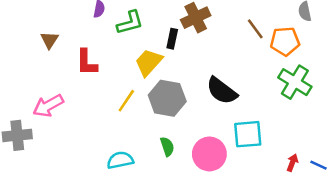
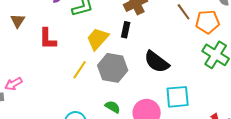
black rectangle: (172, 39) -> (126, 30), moved
pink arrow: (48, 106) -> (14, 84), moved, size x0.7
green semicircle: (167, 147) -> (113, 107), turned -42

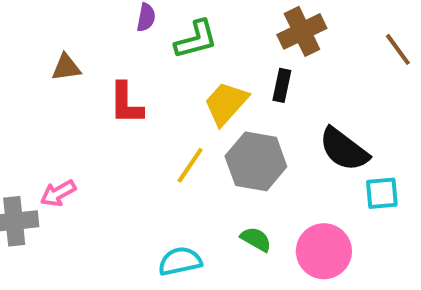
brown triangle: (18, 21) -> (66, 67), turned 49
cyan square: (178, 97) -> (382, 193), moved, size x0.7

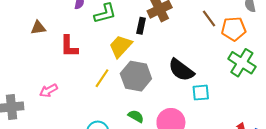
black rectangle: (282, 85) -> (141, 26), moved
pink arrow: (58, 193) -> (48, 91), moved

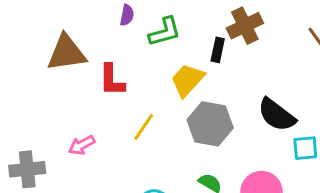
brown triangle: (38, 28) -> (66, 53), size x1.8
yellow line: (102, 78) -> (144, 127), moved

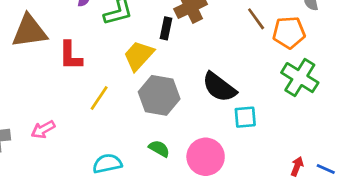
pink arrow: (82, 145) -> (43, 129), moved

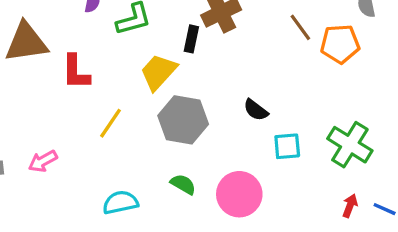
green cross: (300, 78) -> (350, 145), moved
black semicircle: (219, 87) -> (256, 110), size x0.6

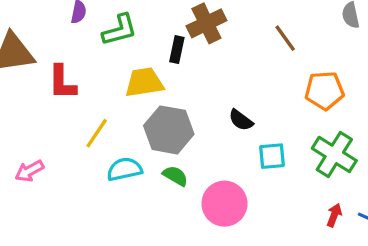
orange pentagon: (340, 44) -> (324, 91), moved
yellow trapezoid: (158, 72) -> (144, 82), turned 39
green semicircle: (183, 184) -> (175, 176), moved
cyan semicircle: (120, 202) -> (124, 169), moved

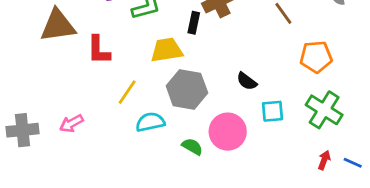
green semicircle: (175, 176) -> (192, 147), moved
pink circle: (224, 204) -> (228, 132), moved

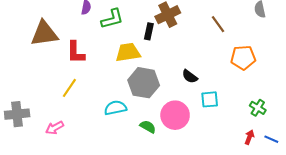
yellow line: (127, 92) -> (69, 88), moved
green cross: (324, 110) -> (258, 108), moved, size x0.6
pink arrow: (71, 123) -> (55, 128), moved

